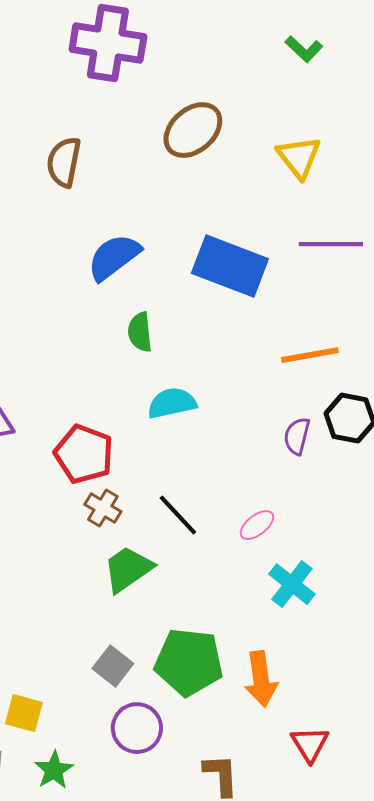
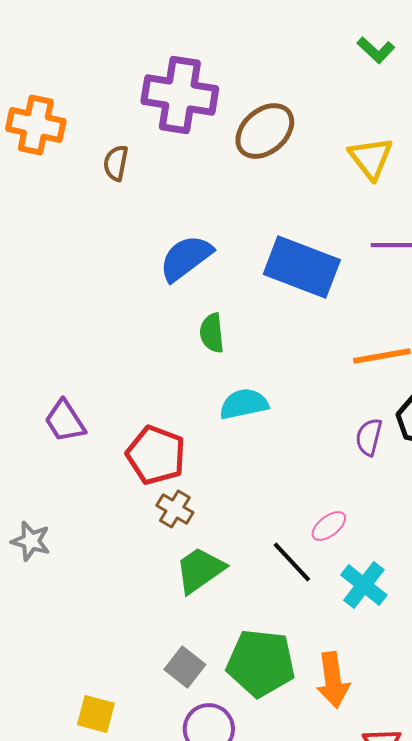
purple cross: (108, 43) -> (180, 95), moved
brown semicircle: (64, 162) -> (116, 163), moved, size x0.7
black line: (178, 515) -> (292, 562), moved

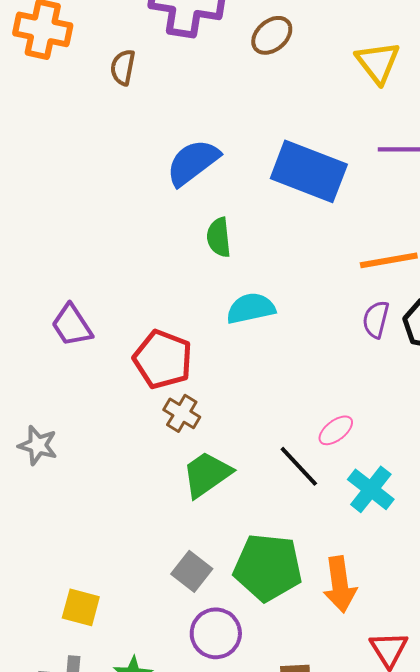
brown ellipse: (265, 131) -> (272, 35), size x0.7
purple semicircle: (369, 437) -> (376, 319), moved
yellow square: (96, 714) -> (81, 607), moved

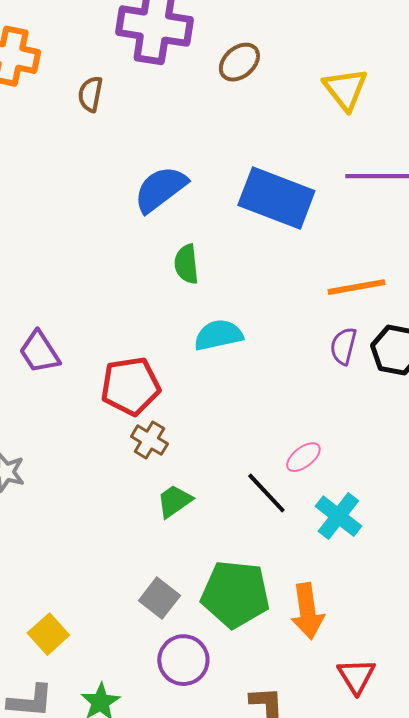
red pentagon: (163, 359) -> (130, 386), turned -30
green trapezoid: (207, 474) -> (174, 501), size x0.7
yellow square: (81, 607) -> (48, 634), turned 33

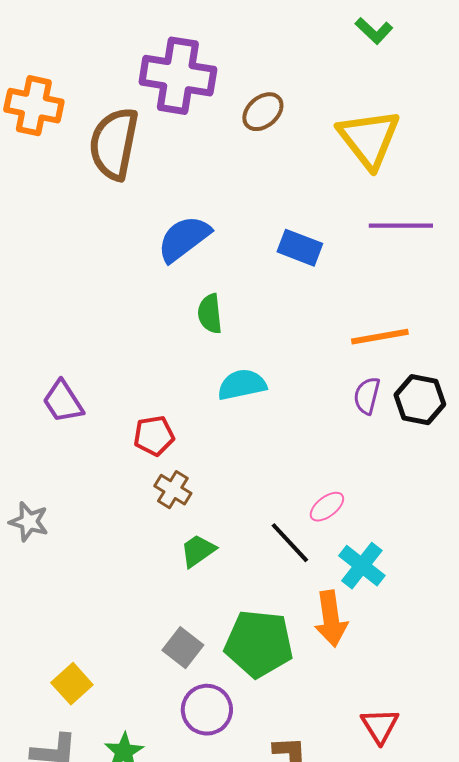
yellow triangle: (345, 89) -> (369, 139), size x1.4
brown semicircle: (90, 94) -> (114, 144), size x2.0
blue rectangle: (276, 198) -> (300, 248), size x0.6
red pentagon: (130, 386) -> (154, 436), size x0.7
orange arrow: (307, 611) -> (331, 619), moved

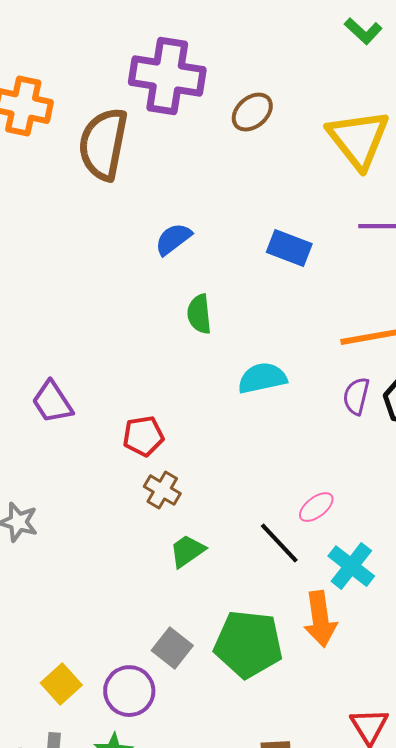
blue semicircle: (184, 239) -> (173, 239), size x0.7
cyan semicircle: (242, 385) -> (262, 378), moved
purple circle: (207, 710) -> (129, 691), moved

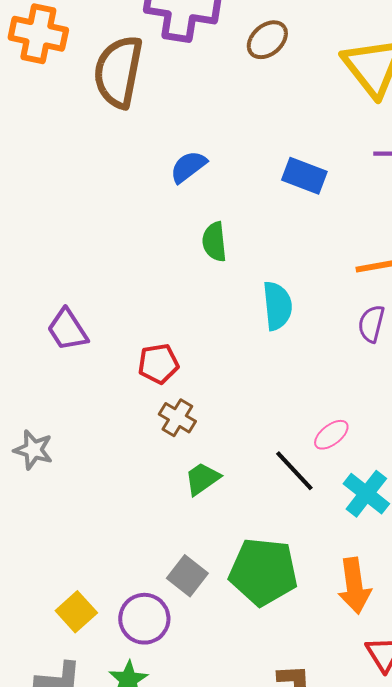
cyan semicircle: (262, 378) -> (277, 306), turned 96
orange arrow: (320, 619) -> (354, 586), moved

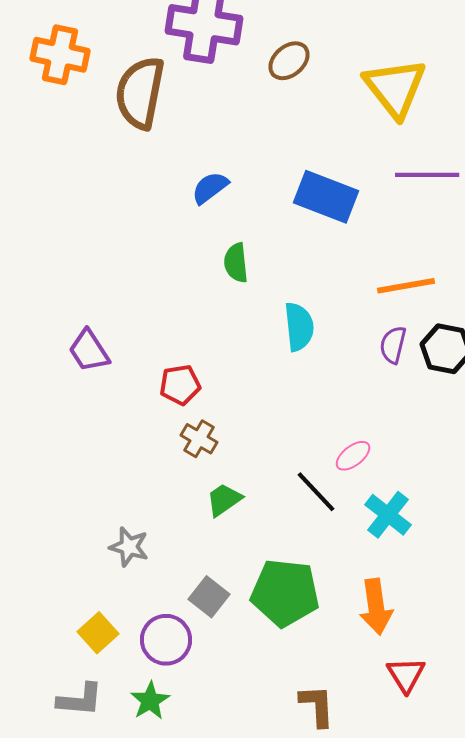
blue rectangle: (304, 176) -> (326, 197), size x1.4
gray star: (33, 450) -> (129, 547), moved

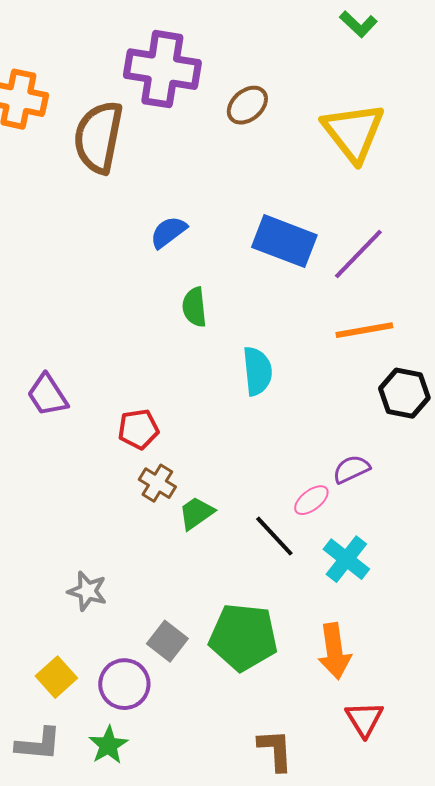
purple line: (427, 175) -> (358, 254), moved, turned -46
purple semicircle: (393, 345) -> (351, 469), moved, turned 51
green trapezoid: (224, 500) -> (196, 513), moved

